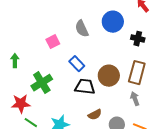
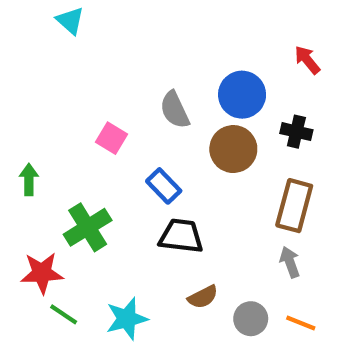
pink square: (53, 42) -> (112, 138), turned -32
brown circle: (109, 76) -> (233, 149), moved

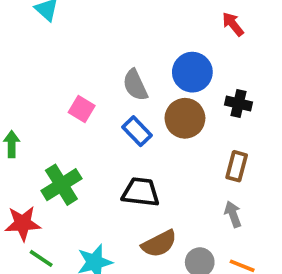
red arrow: (307, 60) -> (233, 24), moved
blue rectangle: (164, 186) -> (137, 131), moved
brown rectangle: (294, 206) -> (237, 166), size x0.7
brown semicircle: (203, 297) -> (159, 244), size x1.4

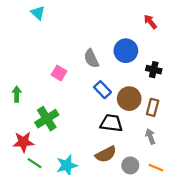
brown circle: (185, 118) -> (129, 99), moved
blue rectangle: (137, 131) -> (102, 90), moved
black trapezoid: (141, 192) -> (111, 123), moved

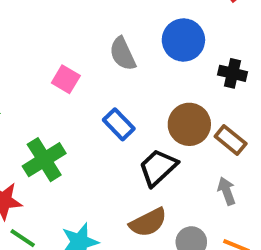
blue rectangle: (102, 90) -> (119, 124), moved
brown rectangle: (153, 107) -> (231, 140), turned -66
black trapezoid: (111, 123) -> (158, 167), turned -50

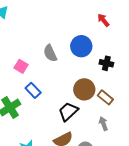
blue rectangle: (119, 124) -> (33, 90), moved

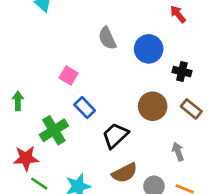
gray semicircle: (50, 53) -> (107, 38), moved
brown rectangle: (105, 97) -> (191, 109), moved
black trapezoid: (68, 112) -> (115, 136), moved

